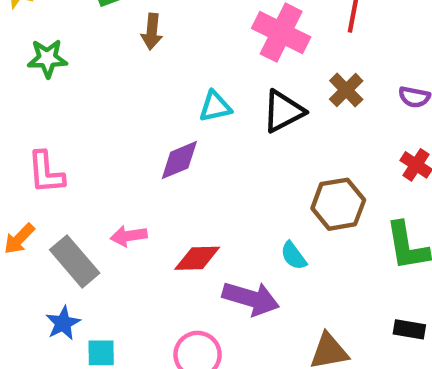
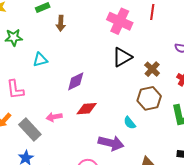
brown cross: (346, 90) -> (152, 69), moved
cyan triangle: (215, 107) -> (40, 60), moved
red diamond: (197, 258) -> (87, 109), moved

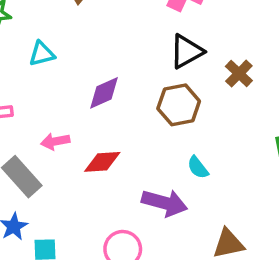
brown hexagon: (149, 98) -> (179, 105), moved
red diamond: (87, 109) -> (102, 162), moved
pink arrow: (54, 117) -> (55, 141), moved

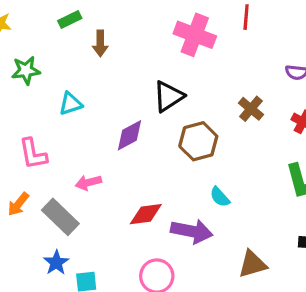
black triangle: (187, 51) -> (168, 96), moved
red diamond: (102, 162) -> (146, 214), moved

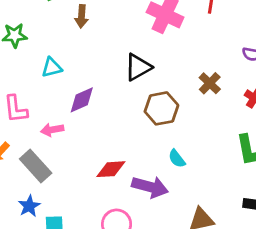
purple diamond: (130, 135) -> (82, 100), moved
pink arrow: (88, 182) -> (52, 130), moved

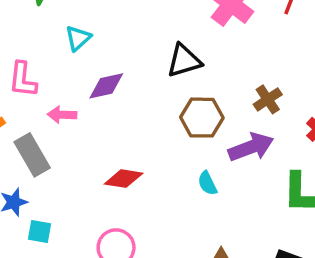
cyan triangle: (52, 67) -> (78, 38), turned -40
purple arrow: (150, 187) -> (251, 147), moved, turned -48

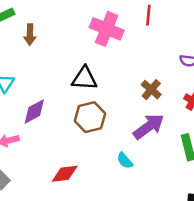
black triangle: (184, 61) -> (84, 78), turned 36
brown hexagon: (202, 118) -> (90, 117), moved

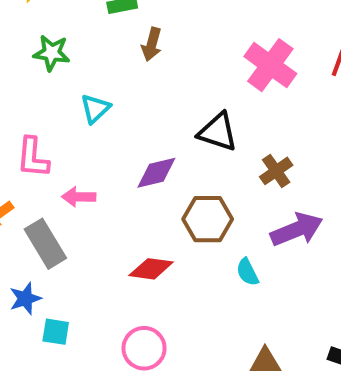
brown cross: (151, 90) -> (276, 171), moved
purple diamond: (34, 111) -> (156, 173), moved
brown hexagon: (90, 117) -> (208, 219), moved

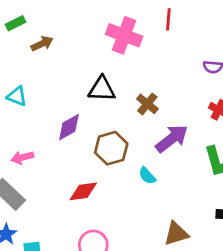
brown arrow: (152, 44) -> (42, 44), turned -115
cyan triangle: (95, 108) -> (17, 96), turned -40

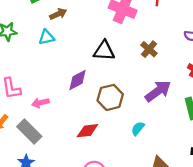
cyan triangle: (17, 96) -> (46, 37), moved, turned -35
brown cross: (147, 104) -> (149, 49), moved
cyan semicircle: (147, 176) -> (138, 128), moved, turned 80

